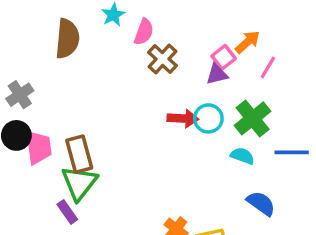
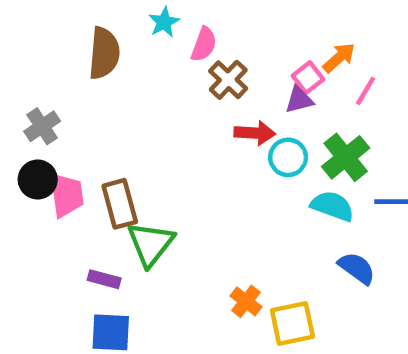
red arrow: (183, 118) -> (255, 133), moved
cyan semicircle: (242, 156) -> (332, 206), size x1.4
green triangle: (79, 183) -> (151, 244), moved
purple rectangle: (67, 212) -> (104, 279), turned -40

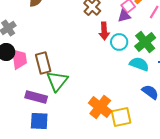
red arrow: (255, 133) -> (104, 31), turned 84
purple rectangle: (104, 279) -> (36, 97), size x1.5
orange cross: (246, 301) -> (100, 107), size x1.6

